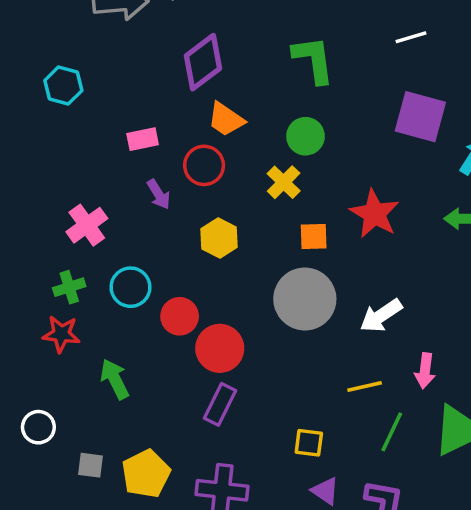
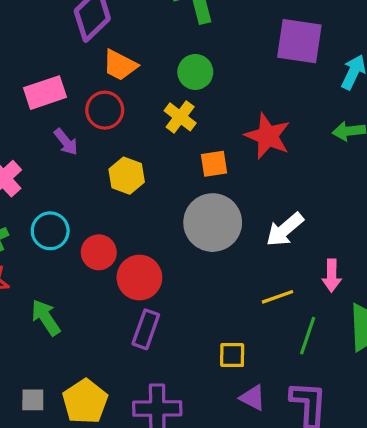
pink rectangle: (143, 139) -> (45, 93), size x1.4

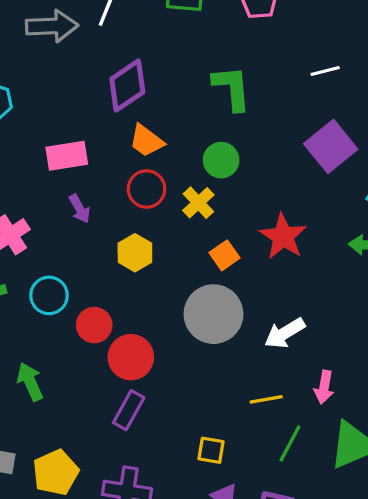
purple square: (299, 41) -> (331, 146), turned 33
red circle: (105, 110) -> (147, 189), moved
orange square: (214, 164) -> (225, 255), turned -36

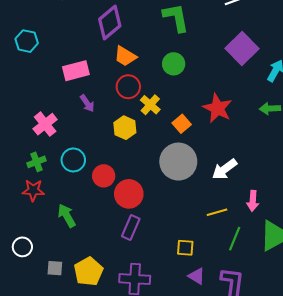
yellow cross: (198, 203) -> (150, 105), moved

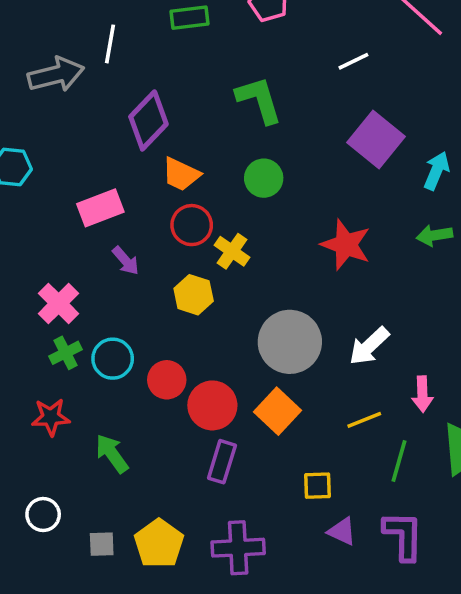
orange square: (182, 124) -> (277, 411), moved, size x1.4
green cross: (37, 162) -> (65, 353), moved

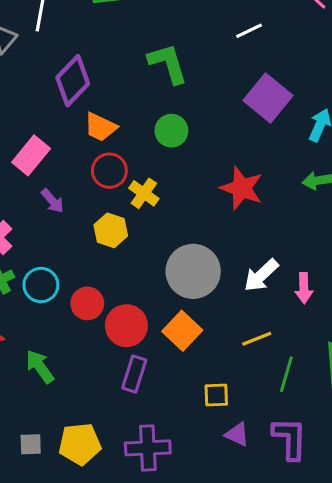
pink rectangle: (100, 208) -> (31, 155), turned -30
pink arrow: (422, 394) -> (304, 288), moved
yellow pentagon: (159, 544) -> (80, 444), turned 30

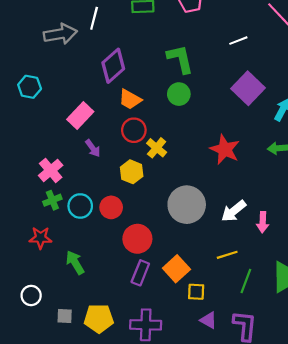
green circle: (171, 131) -> (179, 94), moved
red circle: (87, 303) -> (111, 207), moved
orange square: (182, 331) -> (176, 269), moved

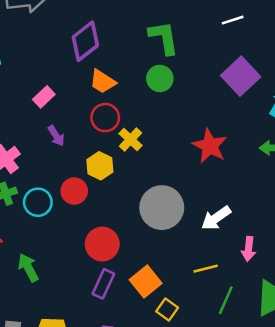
pink rectangle: (80, 115) -> (44, 97), size x0.7
red circle: (111, 207) -> (74, 191), moved
pink arrow: (263, 222) -> (249, 249), moved
yellow square: (196, 292) -> (167, 310), turned 30

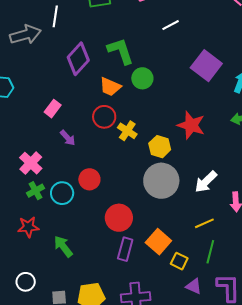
white line: (233, 20) -> (171, 25), moved
green L-shape: (164, 38) -> (121, 51), moved
orange trapezoid: (103, 82) -> (110, 87), moved
yellow hexagon: (100, 166) -> (160, 147), moved
green line: (226, 300) -> (210, 252), moved

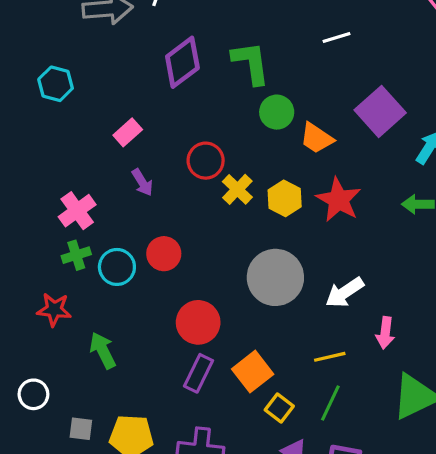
orange trapezoid: (110, 87) -> (317, 138), moved
yellow hexagon: (160, 147) -> (285, 198), moved

